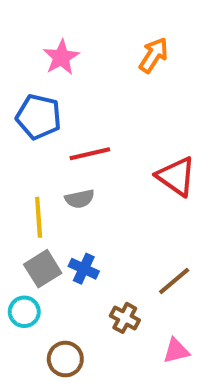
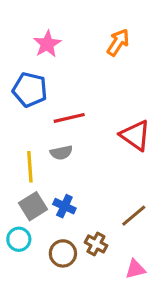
brown circle: (65, 359) -> (63, 253), moved

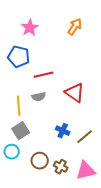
red triangle: (135, 135) -> (75, 93), moved
blue cross: (64, 206) -> (63, 131), moved
brown cross: (96, 244) -> (61, 167), moved
pink triangle: (135, 269) -> (86, 171), size x1.5

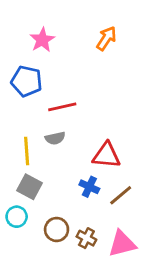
red triangle: (75, 93) -> (106, 155), moved, turned -30
gray square: (21, 131) -> (29, 187), turned -30

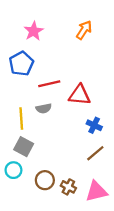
blue pentagon: (27, 81) -> (21, 64), turned 30
red triangle: (106, 155) -> (80, 95), moved
blue cross: (89, 187) -> (94, 125), moved

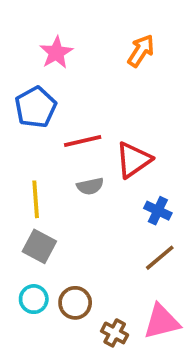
red triangle: (80, 95) -> (133, 160), turned -40
gray semicircle: (44, 108) -> (90, 186), moved
cyan circle: (13, 170) -> (34, 299), moved
brown cross: (68, 187) -> (115, 333), moved

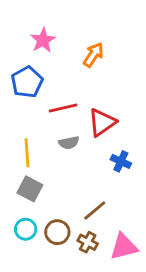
orange arrow: (141, 51) -> (93, 55), moved
brown line: (160, 258) -> (95, 210), moved
brown cross: (115, 333) -> (88, 242), moved

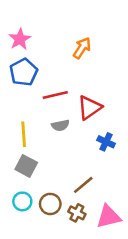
pink star: (43, 40) -> (20, 39), moved

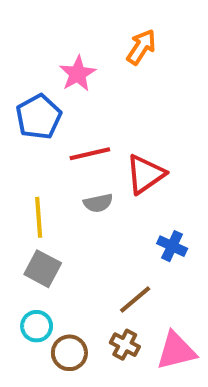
pink star: (20, 39) -> (78, 74), moved
orange arrow: (82, 48) -> (141, 47), moved
blue cross: (106, 142) -> (172, 246), moved
brown circle: (50, 204) -> (69, 353), moved

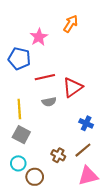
blue pentagon: (39, 117) -> (19, 59), turned -30
brown line: (135, 299) -> (83, 150), moved
brown cross: (125, 345) -> (58, 155), moved

